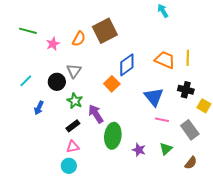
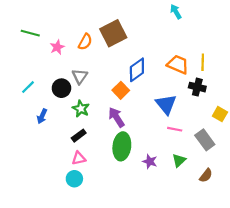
black cross: (186, 90) -> (197, 87), moved
purple arrow: (96, 114) -> (116, 117), moved

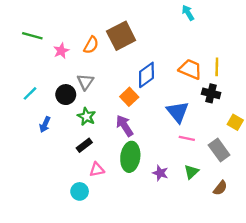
pink triangle: (79, 158) -> (97, 170), moved

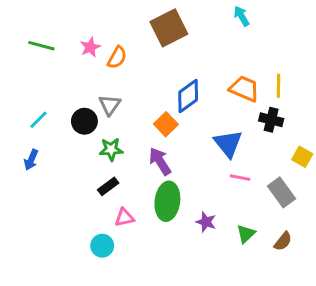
brown square: (121, 36) -> (169, 28), moved
pink star: (61, 51) -> (90, 47), moved
green star: (86, 116) -> (111, 149), turned -30
blue arrow: (45, 125) -> (31, 160), moved
green triangle: (191, 172) -> (246, 234), moved

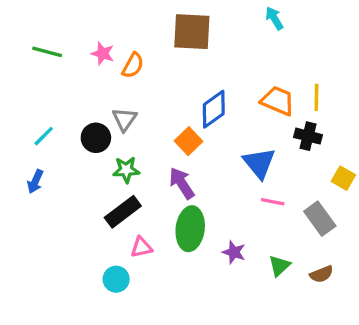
brown square: (169, 28) -> (192, 32), turned 30
pink star: (90, 47) -> (103, 54), turned -30
black rectangle: (108, 186) -> (123, 212), size x1.5
brown semicircle: (283, 241) -> (321, 274), turned 30

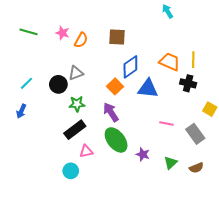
brown square: (192, 32) -> (117, 37), moved, size x0.7
gray triangle: (125, 119) -> (76, 73), turned 35
blue triangle: (259, 163) -> (148, 88), moved, turned -45
green ellipse: (190, 229) -> (116, 140), turned -45

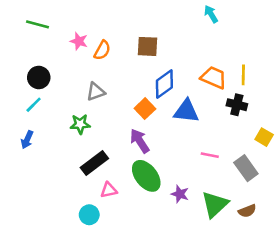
green line: (29, 32) -> (37, 24), moved
black circle: (58, 84) -> (39, 77), moved
green star: (77, 104) -> (80, 124), moved
green triangle: (171, 163) -> (215, 204), size x1.6

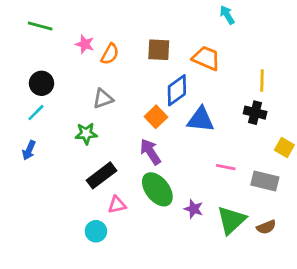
orange trapezoid: (214, 77) -> (206, 58), moved
gray rectangle: (246, 168) -> (265, 181), turned -40

